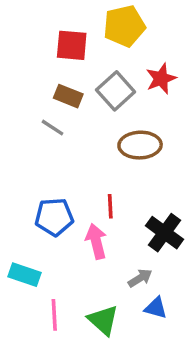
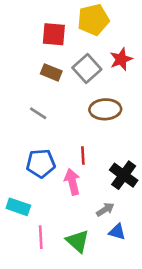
gray line: (52, 128) -> (38, 113), moved

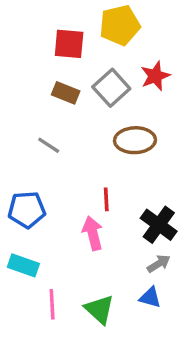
blue pentagon: (41, 163) -> (27, 210), moved
gray arrow: (105, 209) -> (159, 264), moved

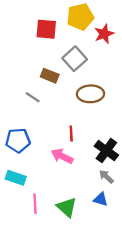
red star: (155, 76) -> (104, 34), moved
brown rectangle: (66, 93) -> (50, 76), moved
pink arrow: (93, 233) -> (62, 156), turned -50
gray arrow: (159, 264) -> (106, 177), turned -105

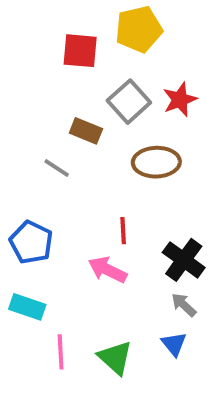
red star: (104, 34) -> (180, 100), moved
blue pentagon: (18, 140) -> (31, 242), turned 30
blue triangle: (101, 199) -> (174, 344), turned 35

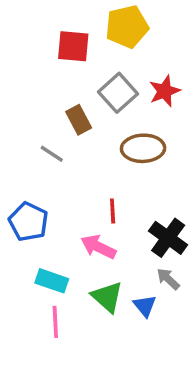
brown rectangle: (86, 131) -> (79, 120), turned 40
cyan rectangle: (27, 307) -> (52, 281), moved
blue triangle: (174, 344) -> (145, 306), moved
green triangle: (115, 358) -> (107, 297), moved

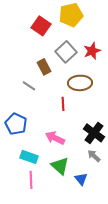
red square: (73, 46) -> (41, 26), turned 30
red line: (113, 211) -> (63, 104), moved
blue triangle: (145, 306) -> (81, 179), moved

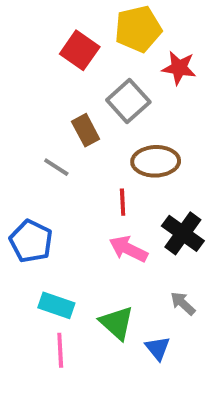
red star: (92, 51) -> (179, 68), moved, turned 30
black cross: (94, 133) -> (183, 233), moved
pink arrow: (55, 138) -> (128, 249), moved

